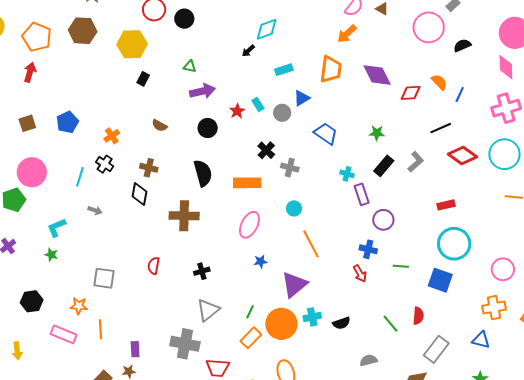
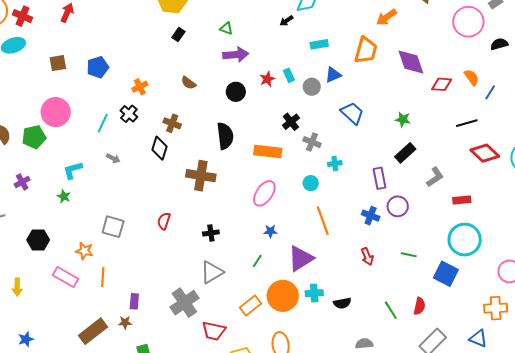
gray L-shape: (416, 162) -> (435, 177), moved
cyan cross: (347, 174) -> (335, 164), moved, turned -32
blue cross: (368, 249) -> (371, 216), moved
green line: (250, 312) -> (257, 261), moved
gray cross: (185, 344) -> (184, 303), turned 36

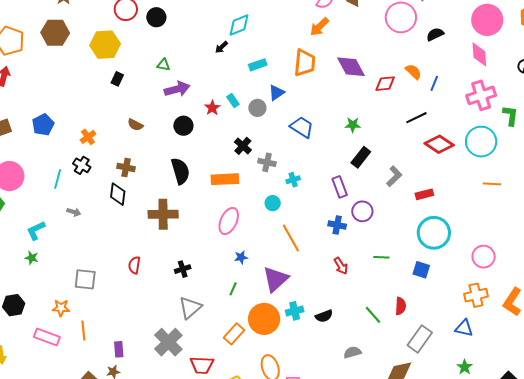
blue square: (446, 274) -> (421, 270), size x0.7

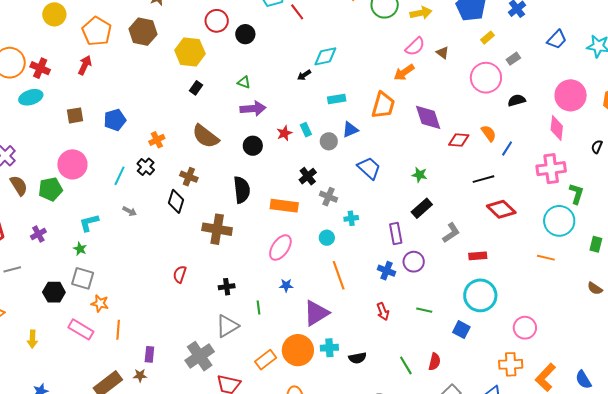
brown semicircle: (135, 125) -> (206, 136), size x1.8
cyan circle: (481, 142) -> (559, 221), moved
gray square: (85, 279) -> (83, 278), moved
green line: (233, 289) -> (258, 307), moved, turned -40

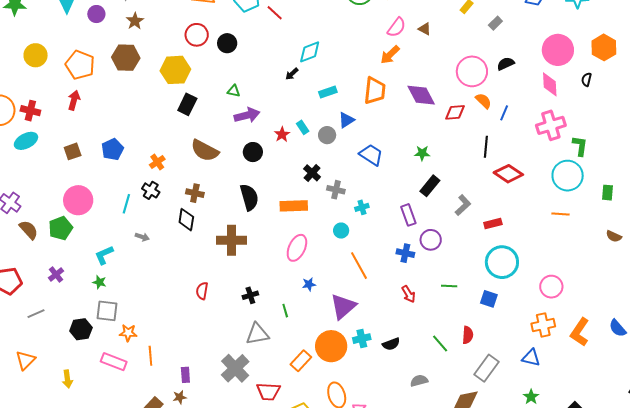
pink circle: (486, 78) -> (472, 71), moved
black rectangle: (196, 88) -> (187, 104), size x1.5
black semicircle: (597, 147) -> (587, 79), moved
black line: (483, 179) -> (486, 147), turned -60
gray triangle: (227, 326) -> (257, 334), turned 30

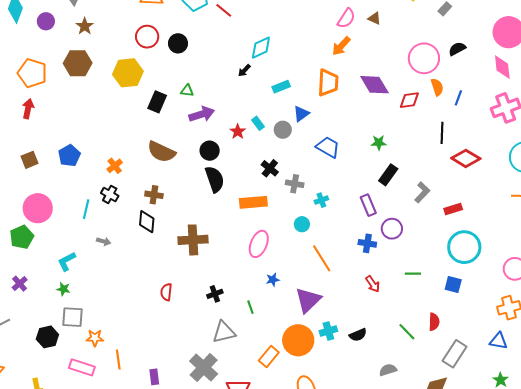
orange semicircle: (484, 101) -> (437, 87), turned 30
black rectangle: (187, 104) -> (157, 102), moved
black semicircle: (249, 197) -> (215, 179), moved

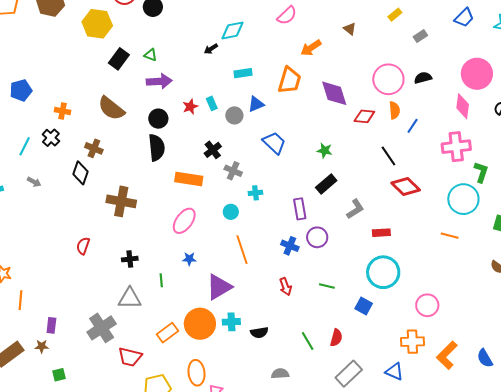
pink semicircle: (346, 18) -> (287, 15), moved
black line: (442, 133) -> (388, 156), turned -50
orange cross: (115, 166) -> (63, 111), turned 35

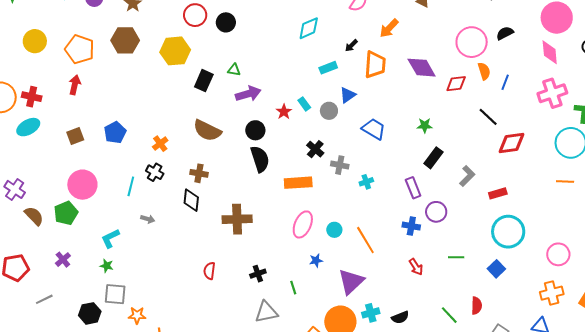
black arrow: (211, 49) -> (351, 46), moved
orange cross: (63, 111) -> (160, 144), turned -35
red diamond: (406, 186) -> (511, 143), turned -40
cyan circle: (231, 212) -> (334, 230), moved
blue square: (364, 306) -> (496, 269), turned 30

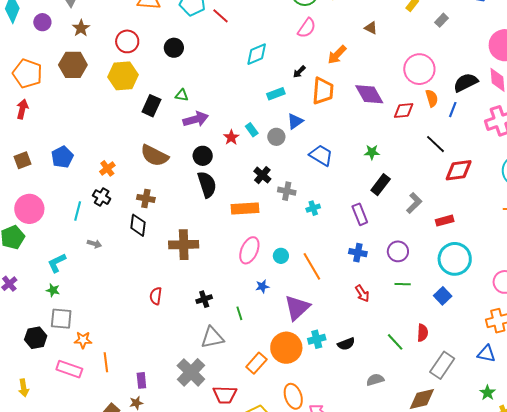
red circle: (195, 15) -> (127, 41), moved
black semicircle: (505, 33) -> (466, 82), moved, size x1.4
purple circle: (436, 212) -> (398, 251), moved

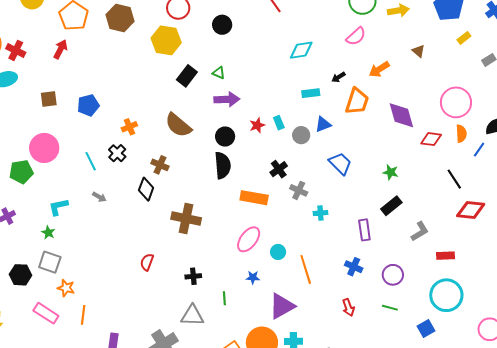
cyan line: (78, 211) -> (91, 161), turned -54

